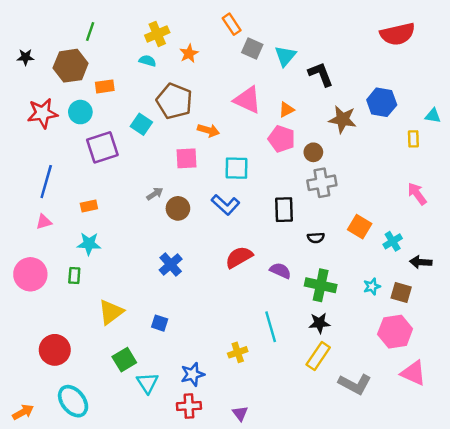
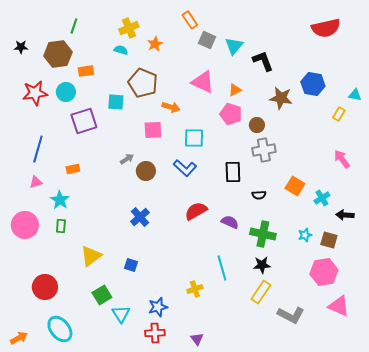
cyan square: (141, 124) -> (116, 102), turned -30
yellow rectangle: (413, 139) -> (339, 114), turned 32
cyan star: (89, 244) -> (60, 200), moved, turned 30

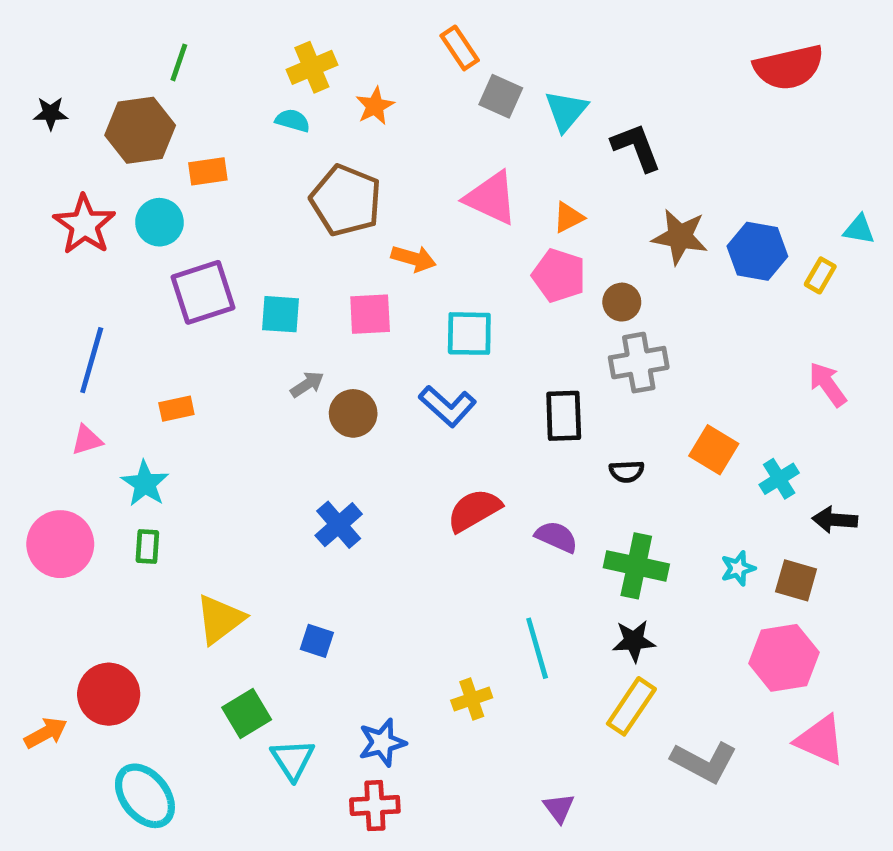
blue hexagon: (313, 84) -> (757, 251), moved
red star: (35, 93) -> (84, 225), turned -30
cyan square: (116, 102) -> (281, 314), moved
orange arrow: (19, 338) -> (46, 733), moved
purple triangle: (197, 339) -> (559, 808), moved

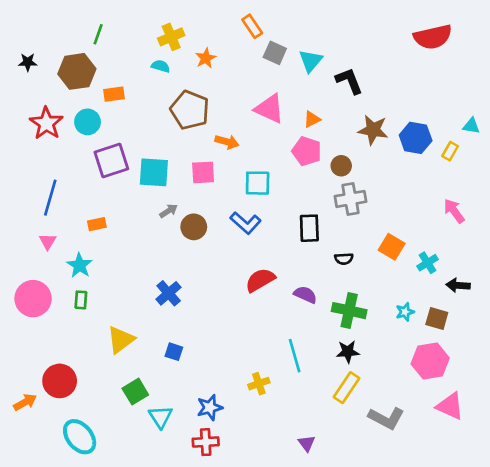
cyan square: (281, 314) -> (154, 172), size x1.4
pink triangle: (87, 440) -> (48, 241), turned -42
blue cross: (339, 525) -> (169, 293), moved

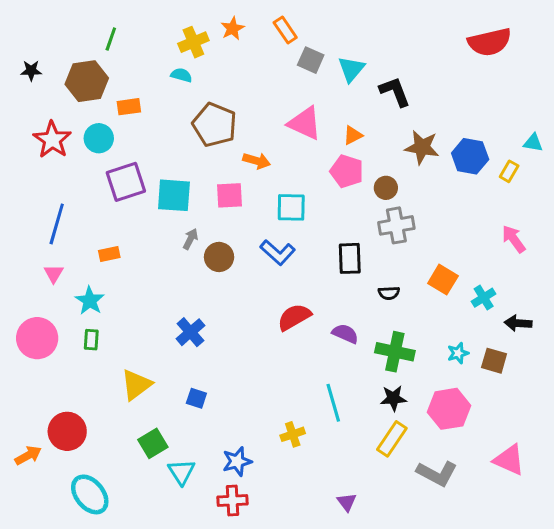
orange star: (206, 58) -> (233, 29), moved
gray arrow: (169, 211) -> (190, 239), turned -30
pink hexagon: (430, 361) -> (449, 409), moved

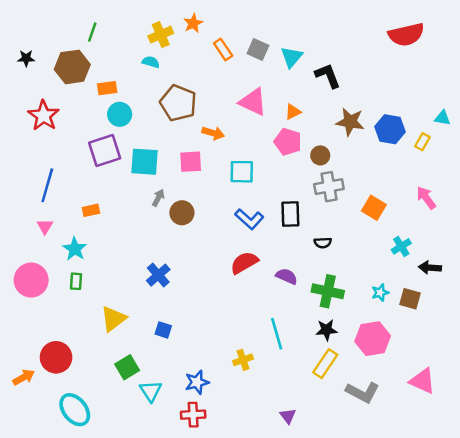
orange rectangle: (285, 30) -> (223, 50), moved
cyan circle: (99, 138) -> (120, 114), moved
blue L-shape: (278, 252) -> (249, 219), moved
orange square: (443, 280) -> (374, 208), moved

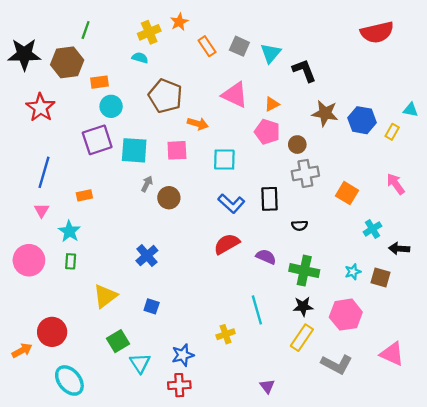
black star: (26, 58) -> (24, 54), size x2.0

